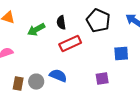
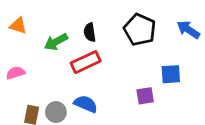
red rectangle: (70, 44) -> (86, 62), moved
purple square: (102, 79) -> (145, 96), moved

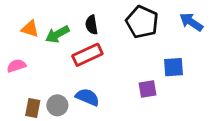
orange triangle: (18, 26) -> (30, 29), moved

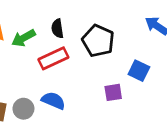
black pentagon: (142, 22) -> (98, 41), moved
blue square: (174, 67) -> (139, 71), turned 30

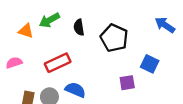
green arrow: (23, 38) -> (49, 20), moved
red rectangle: (53, 58) -> (58, 63), moved

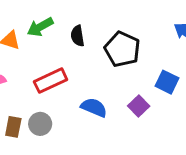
purple square: (127, 83) -> (139, 106), turned -35
blue semicircle: (75, 90) -> (94, 107), moved

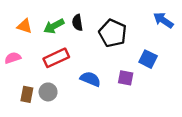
green arrow: (40, 27) -> (54, 26), moved
purple square: (139, 106) -> (126, 78), turned -35

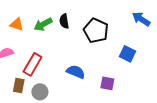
red rectangle: (56, 58) -> (33, 64), moved, turned -35
purple square: (126, 78) -> (107, 83), moved
gray circle: (48, 92) -> (40, 92), moved

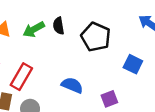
purple square: (107, 83) -> (109, 99), turned -32

